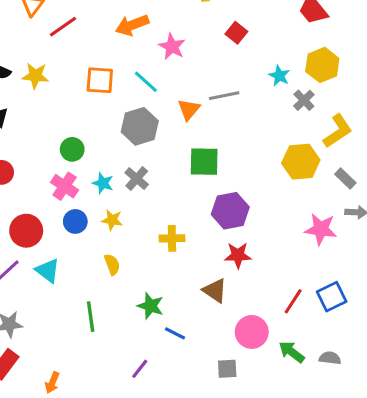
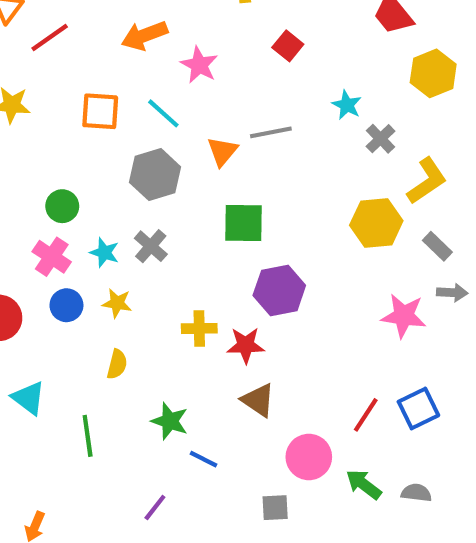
yellow hexagon: (322, 65) -> (433, 73), moved
red star: (238, 255) -> (246, 345), moved
yellow semicircle: (112, 264) -> (117, 364), turned 35
cyan triangle: (48, 271) -> (29, 398), moved

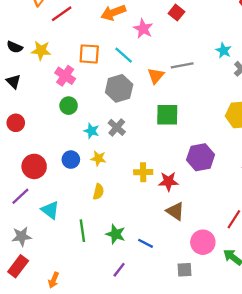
red square: (288, 46) -> (176, 13), moved
pink cross: (52, 257) -> (65, 76), moved
purple hexagon: (279, 290) -> (201, 157), moved
green star: (170, 421) -> (116, 234), moved

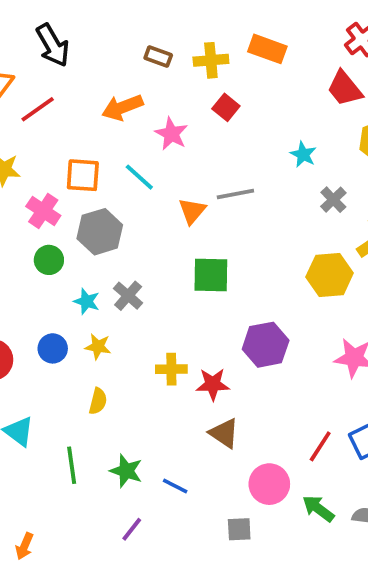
cyan star: (224, 50) -> (303, 154), moved
gray hexagon: (119, 88) -> (100, 232), moved

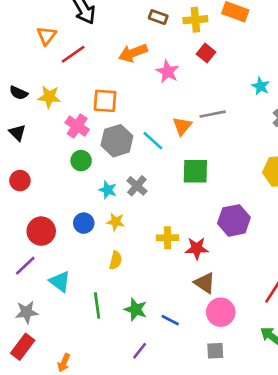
cyan line: (139, 177) -> (153, 141), moved
pink circle: (269, 484) -> (221, 312), moved

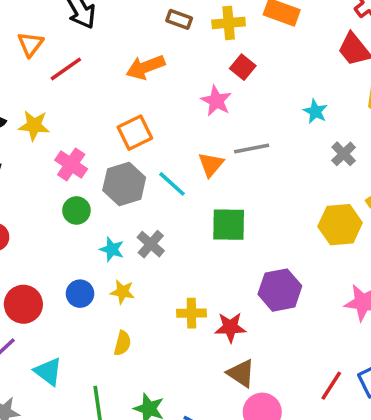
pink star: (167, 72) -> (216, 101), moved
orange square: (105, 101) -> (135, 133), moved, turned -30

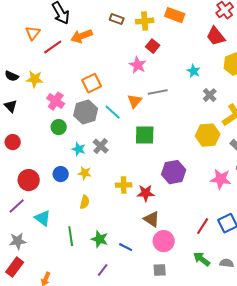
orange arrow: (145, 67) -> (82, 36), moved

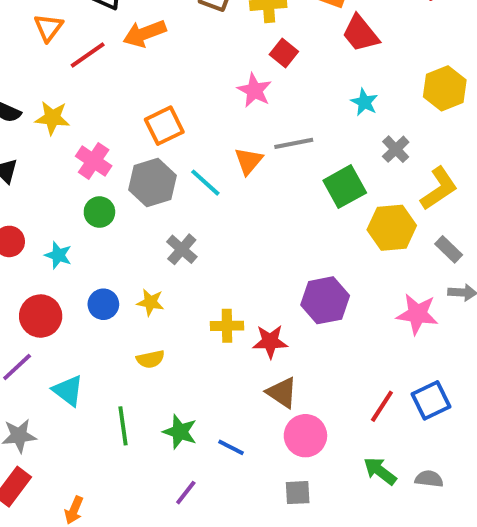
red trapezoid: (216, 36) -> (360, 33), moved
green square: (145, 135) -> (345, 187), moved, turned -30
cyan star: (79, 149) -> (58, 255), moved
yellow semicircle: (85, 202) -> (150, 359), turned 64

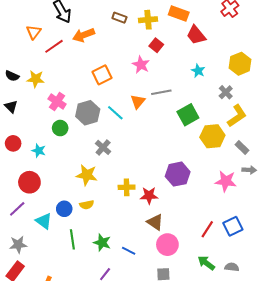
orange square: (164, 126) -> (102, 75), moved
gray cross: (396, 149) -> (226, 92), moved
yellow star: (150, 302) -> (87, 175), size x1.5
blue circle: (103, 304) -> (64, 209), moved

